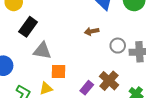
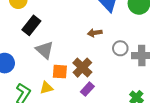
gray triangle: (42, 51) -> (45, 50), turned 30
brown cross: (109, 81) -> (82, 68), moved

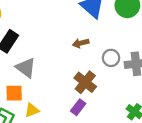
brown cross: (82, 68) -> (85, 82), moved
orange square: (60, 72) -> (14, 93), moved

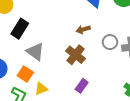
brown cross: (85, 82) -> (76, 55), moved
orange square: (14, 93) -> (25, 74), turned 35

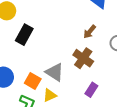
brown arrow: (83, 29) -> (90, 32), turned -32
gray triangle: (35, 52) -> (55, 72), moved

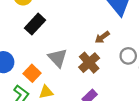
gray triangle: (55, 72) -> (58, 58), moved

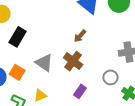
gray circle: (128, 56) -> (110, 77), moved
orange square: (32, 73) -> (17, 72), moved

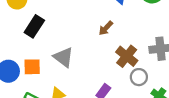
brown cross: (73, 61) -> (127, 56), moved
orange square: (17, 72) -> (32, 67), turned -35

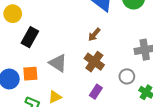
brown cross: (127, 56) -> (94, 62), moved

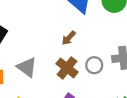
gray circle: (127, 76) -> (94, 65), moved

